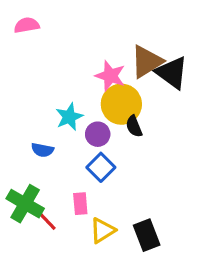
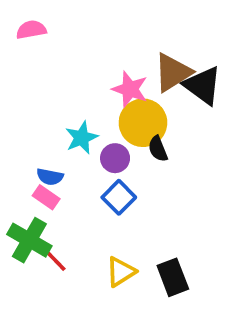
pink rectangle: (80, 204) -> (46, 197), moved, turned -50

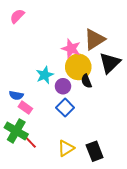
pink semicircle: (31, 30) -> (17, 16), turned -35
black triangle: (203, 86) -> (110, 63), moved, turned 40
blue semicircle: (50, 177) -> (16, 95), moved

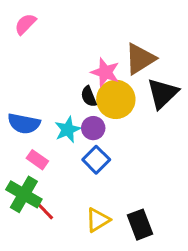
cyan star: (45, 75) -> (68, 130), moved
black semicircle: (86, 81) -> (89, 96), moved
blue semicircle: (16, 95) -> (24, 124), moved, size x1.5

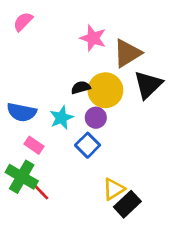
pink star: (105, 72) -> (93, 38), moved
black semicircle: (89, 96) -> (81, 87), turned 96
purple circle: (93, 128) -> (96, 118), moved
yellow triangle: (98, 220) -> (114, 189), moved
black rectangle: (140, 225) -> (127, 204), turned 68

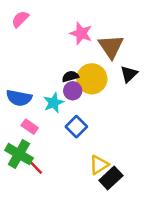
brown triangle: (127, 53) -> (111, 47), turned -32
black triangle: (148, 85) -> (129, 74), size x0.7
purple circle: (96, 118) -> (73, 91), moved

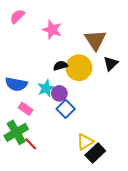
pink star: (81, 33) -> (52, 30), moved
purple circle: (73, 91) -> (59, 93), moved
green cross: (19, 154) -> (16, 132), turned 30

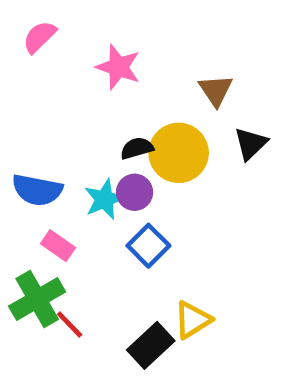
brown triangle: (95, 40) -> (216, 90), size x0.7
purple circle: (59, 93) -> (135, 192), moved
black rectangle: (95, 153) -> (151, 345), moved

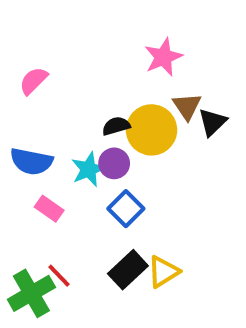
pink semicircle: (39, 37) -> (33, 81), moved
pink star: (118, 67) -> (163, 57), moved, turned 30
brown triangle: (216, 90) -> (187, 106), moved
green cross: (37, 299) -> (31, 293), moved
black rectangle: (151, 345) -> (128, 270), moved

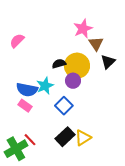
brown triangle: (187, 106) -> (96, 44), moved
blue semicircle: (31, 161) -> (27, 90), moved
purple circle: (114, 163) -> (73, 81), moved

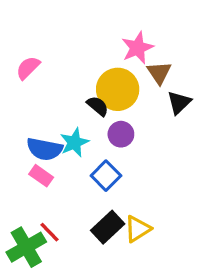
black semicircle: (59, 64) -> (98, 106), turned 56
yellow circle: (77, 66) -> (118, 89), moved

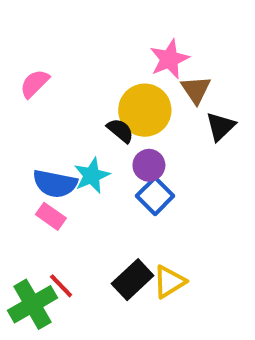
blue square: (106, 176) -> (155, 196), moved

